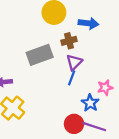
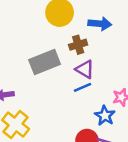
purple triangle: (74, 62) -> (85, 69), turned -42
blue line: (72, 78) -> (82, 87), turned 48

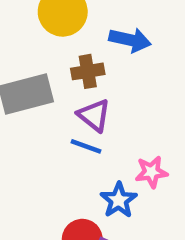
blue line: (82, 87) -> (86, 146), turned 36

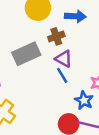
blue line: (86, 146) -> (62, 75), turned 49

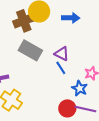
brown cross: (56, 36) -> (24, 21), moved, size x1.5
gray rectangle: (26, 54) -> (30, 50), turned 55

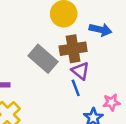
brown cross: (24, 21) -> (73, 49), moved

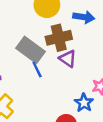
blue line: (76, 88) -> (37, 69), moved

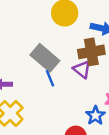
brown cross: (59, 38) -> (91, 52), moved

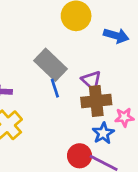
brown cross: (91, 52) -> (96, 101), moved

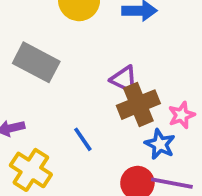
gray rectangle: (51, 65) -> (36, 62), moved
blue line: (55, 88) -> (83, 139), moved

